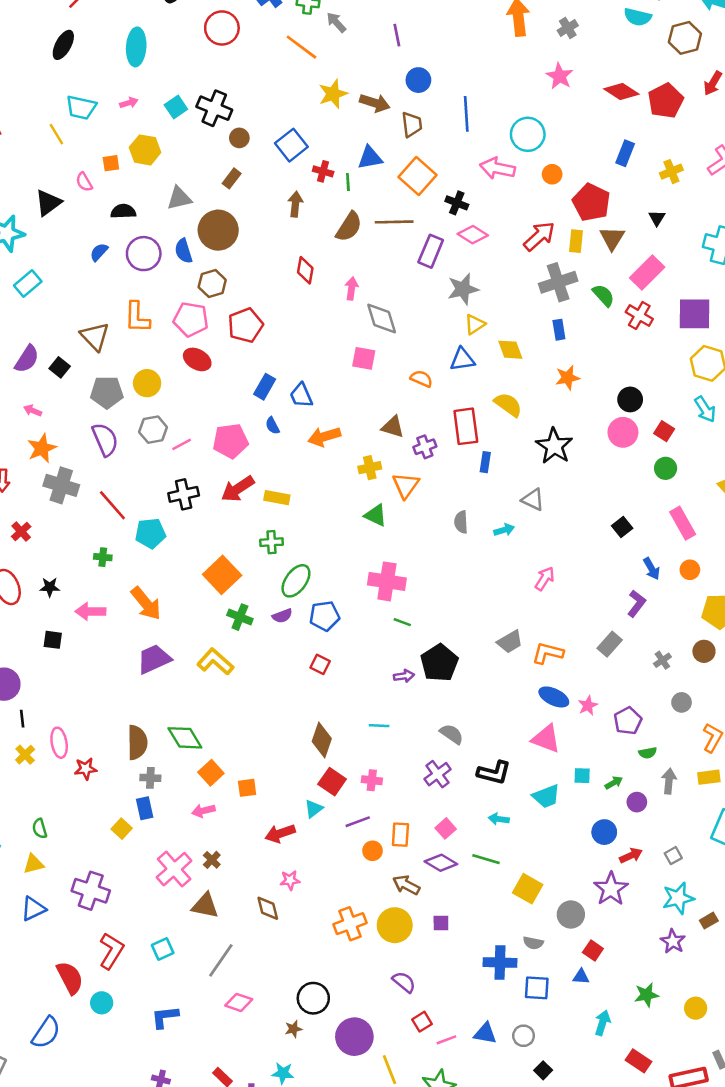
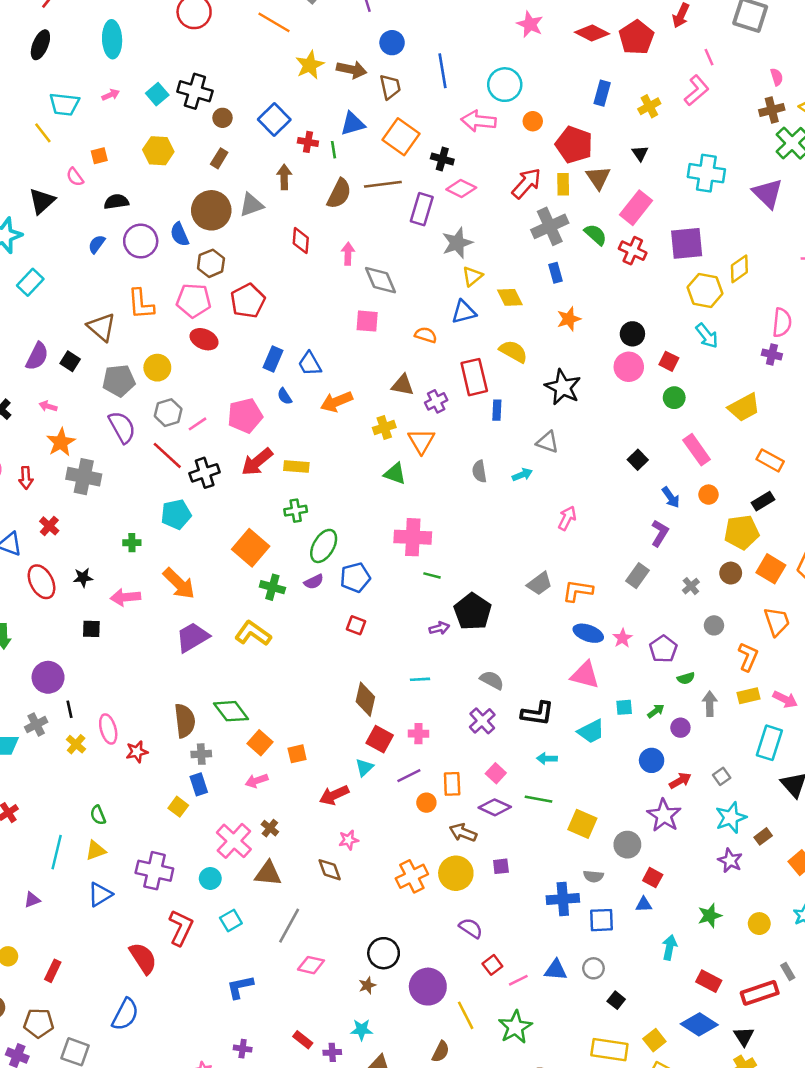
yellow hexagon: (145, 150) -> (158, 151), moved
gray triangle: (179, 198) -> (251, 205), moved
red line: (112, 505) -> (167, 455), moved
cyan circle: (102, 1003) -> (210, 878), moved

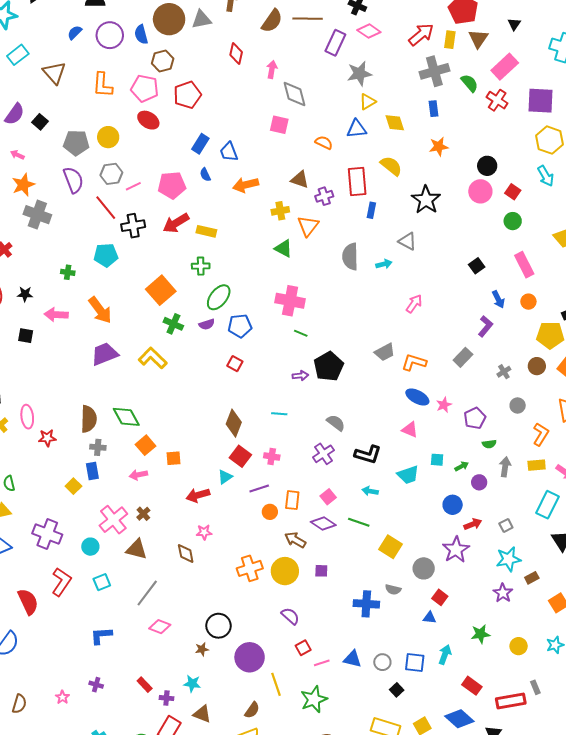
brown triangle: (101, 327) -> (54, 73), moved
gray semicircle: (479, 471) -> (350, 257), size x1.5
pink triangle: (585, 675) -> (410, 430), size x0.7
blue square: (602, 920) -> (415, 663), moved

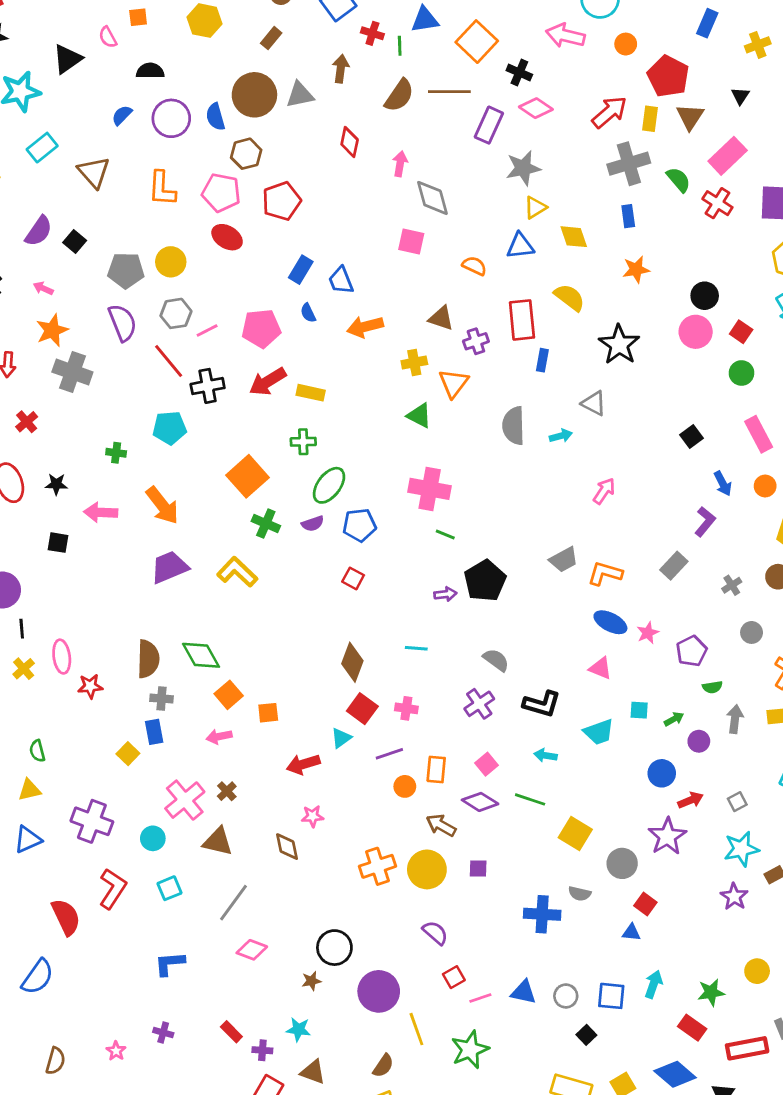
green star: (480, 634) -> (711, 992), moved

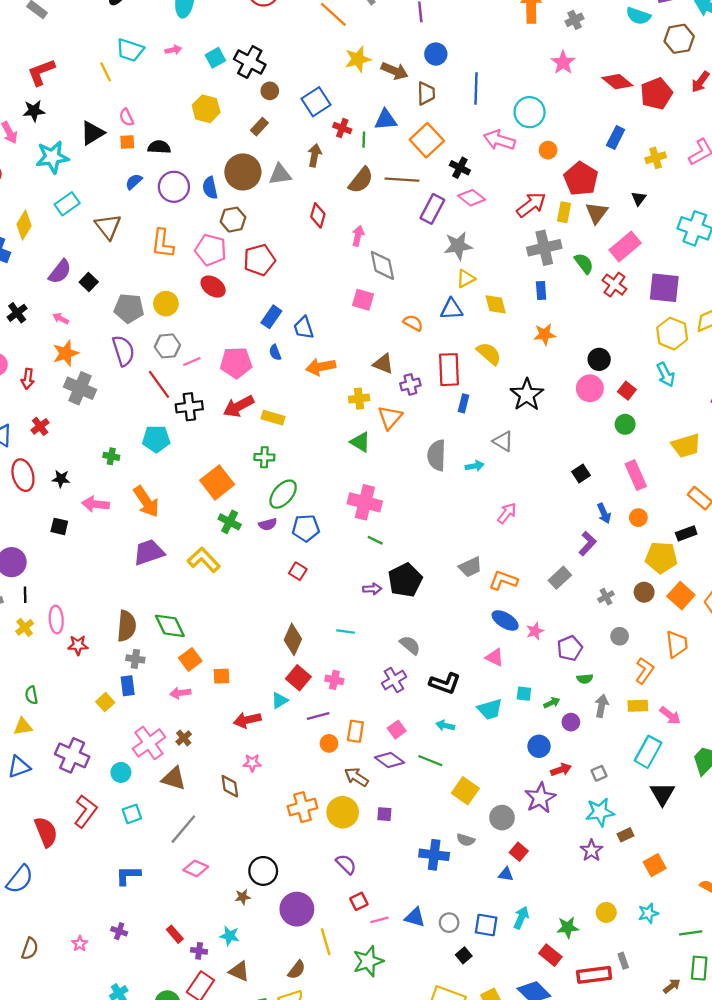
orange square: (138, 17) -> (127, 142), moved

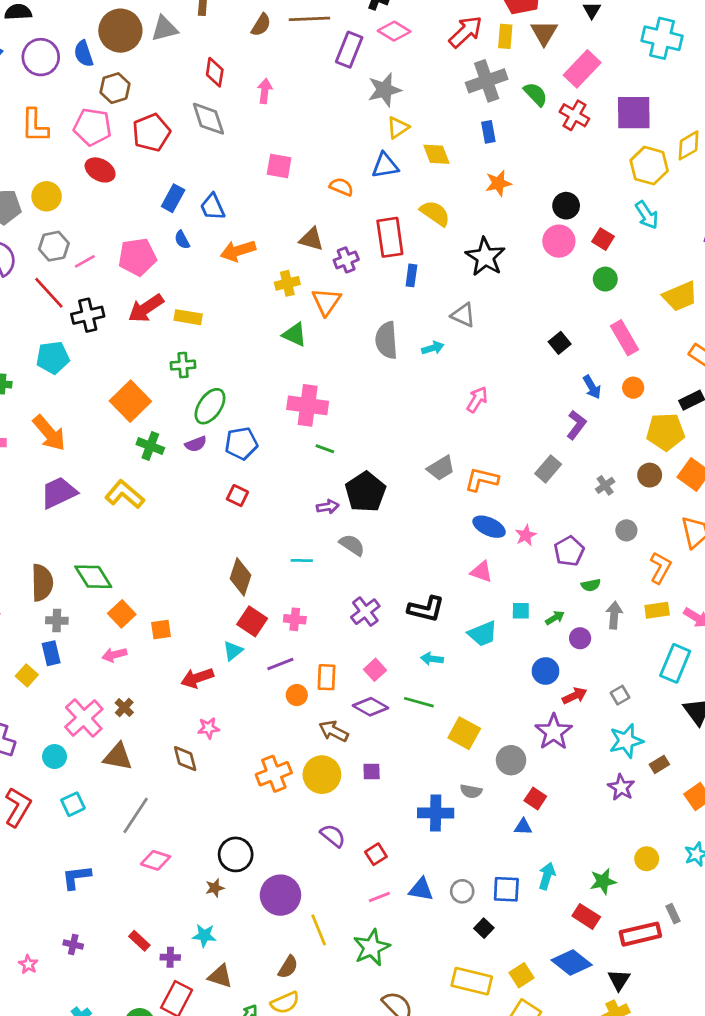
brown semicircle: (361, 180) -> (261, 25), size x0.7
gray diamond: (382, 265) -> (208, 119), moved
gray semicircle: (410, 645) -> (352, 545), moved
red square: (359, 901) -> (376, 854), moved

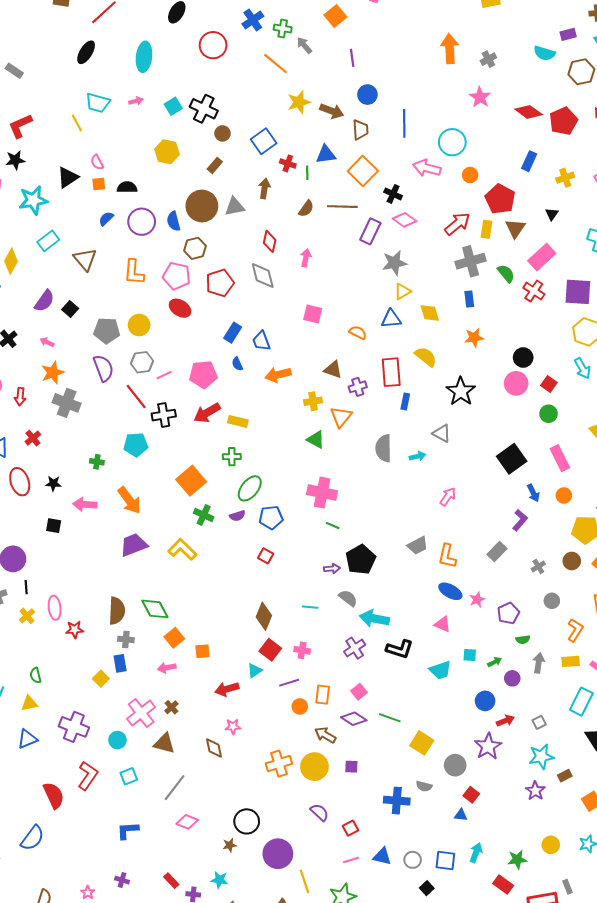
black square: (560, 343) -> (512, 459), size x1.8
orange L-shape: (482, 480) -> (447, 556), turned -95
cyan arrow: (432, 659) -> (374, 619), moved, size x1.8

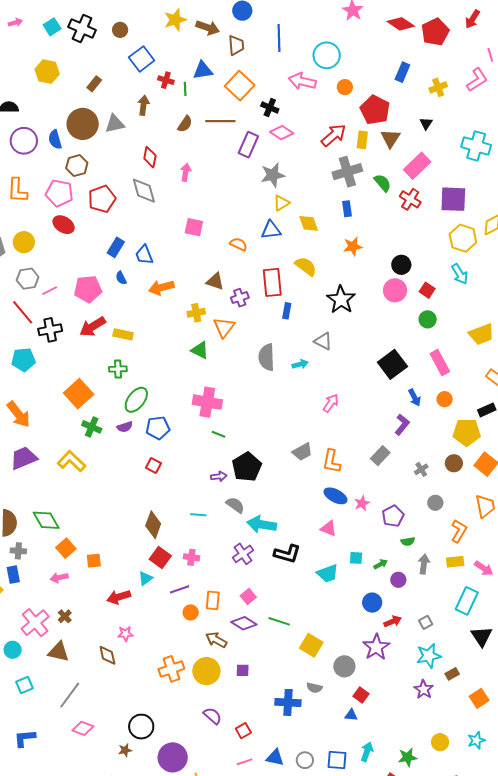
brown circle: (222, 133) -> (120, 30), moved

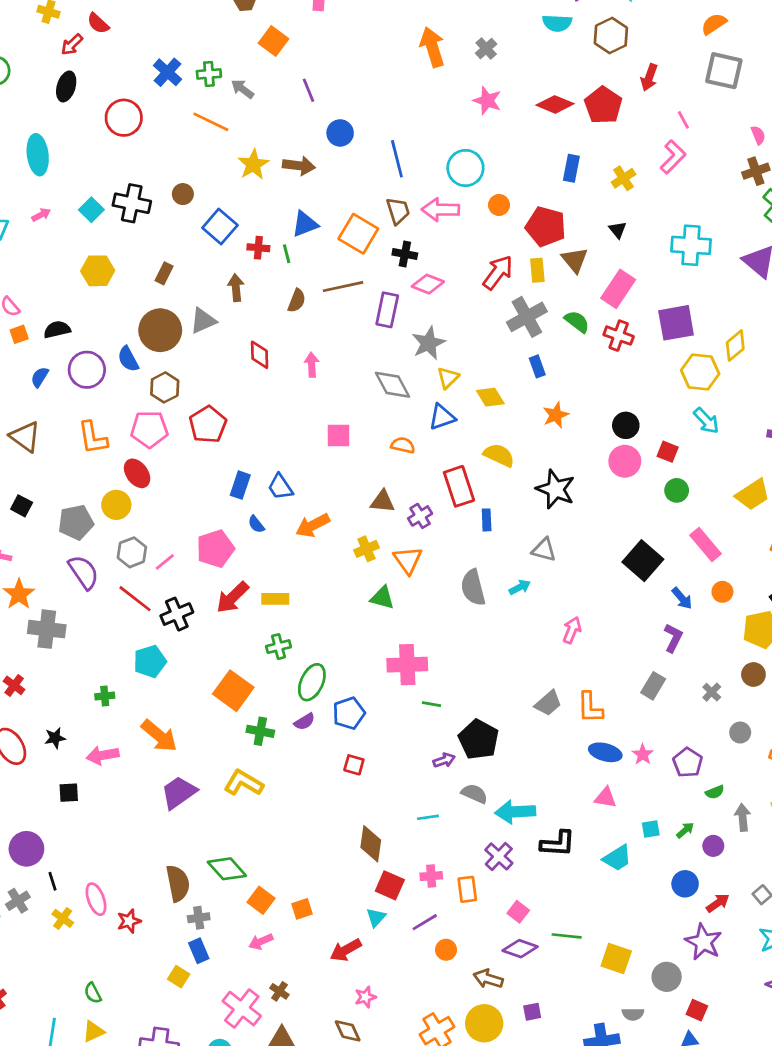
brown trapezoid: (236, 45) -> (398, 211), moved
gray diamond: (144, 191) -> (393, 385), moved
red ellipse: (64, 225) -> (137, 473), moved, turned 35
orange rectangle: (213, 600) -> (467, 889), moved

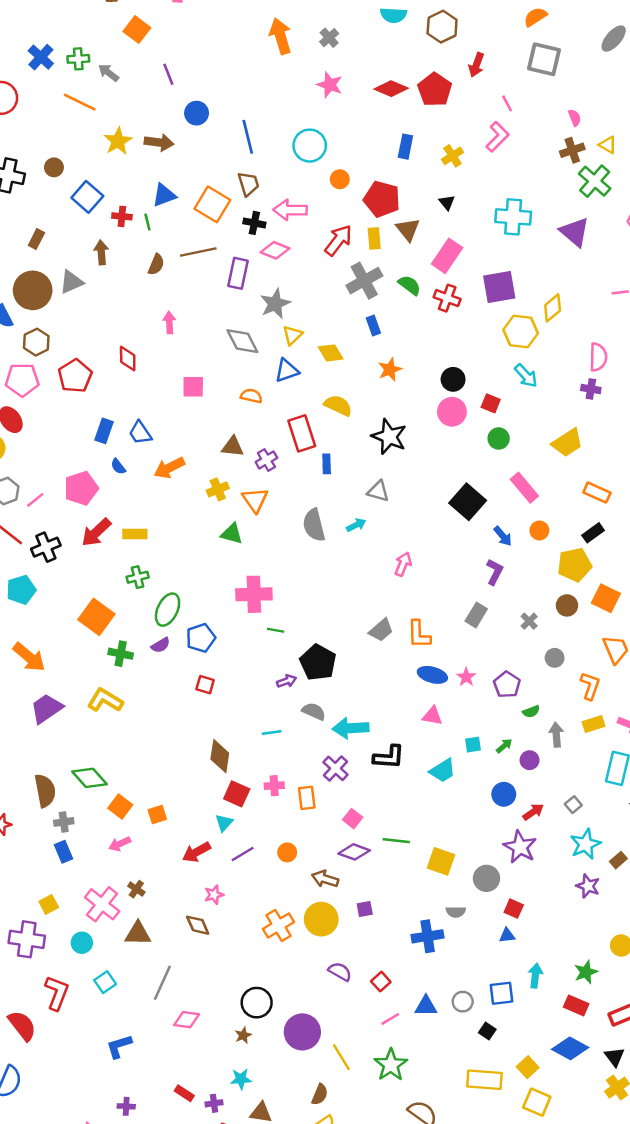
pink arrow: (440, 210) -> (290, 210), moved
red diamond: (260, 355) -> (128, 359), moved
purple line: (425, 922) -> (243, 854), moved
yellow square: (179, 977) -> (49, 904), moved, turned 30

